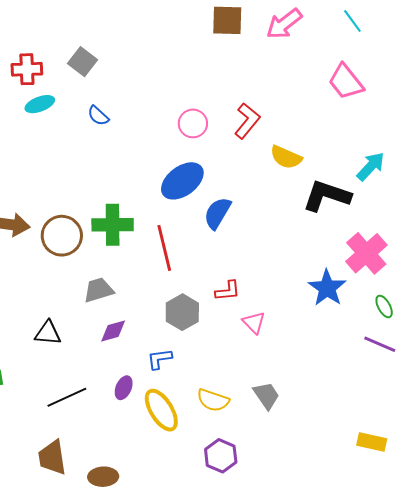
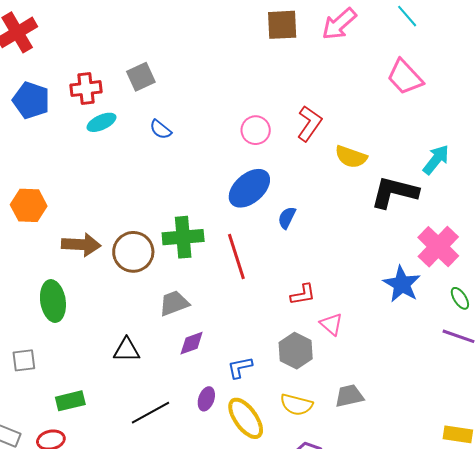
gray square: (82, 62) -> (141, 77), turned 32
blue semicircle: (217, 213) -> (287, 218), size x0.7
gray hexagon: (182, 312) -> (296, 351), moved
gray trapezoid: (266, 395) -> (349, 396), turned -64

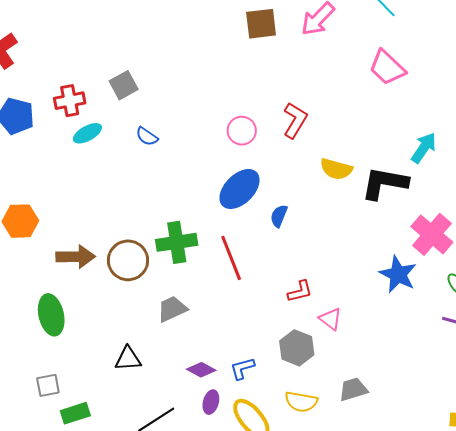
yellow semicircle: (351, 157) -> (336, 169), moved
purple diamond: (192, 343) -> (201, 370), moved, turned 52
gray square: (24, 360) -> (48, 385), moved

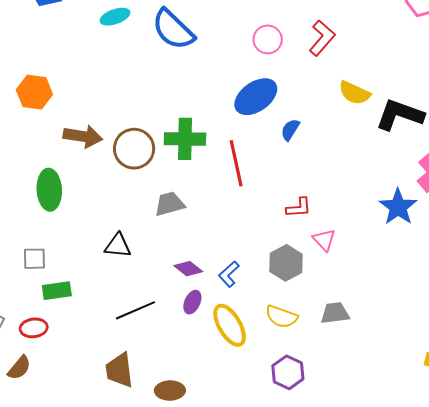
blue semicircle: (147, 136) -> (173, 30), size x2.0
blue L-shape: (242, 368) -> (229, 274), turned -36

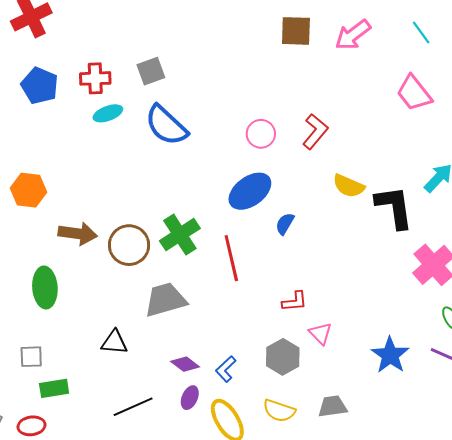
black L-shape: (400, 115) -> (394, 207), turned 63
green cross: (185, 139) -> (180, 235), turned -33
gray trapezoid: (170, 204) -> (165, 300), size x1.4
blue star: (398, 207) -> (390, 355), moved

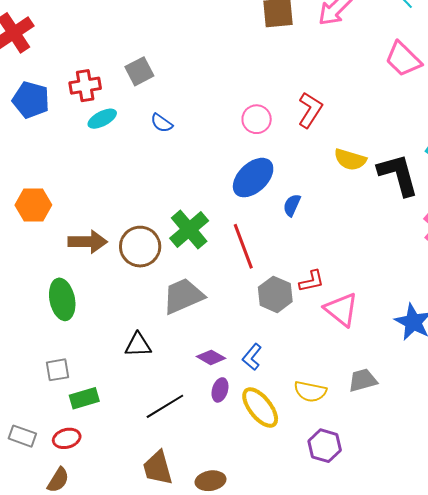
blue semicircle: (166, 125) -> (162, 123), size x0.5
pink triangle: (320, 333) -> (341, 309), size x1.5
gray hexagon: (283, 357) -> (275, 294), moved

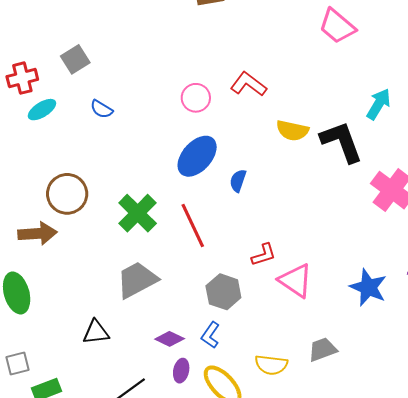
red L-shape: (310, 110) -> (248, 84), turned -81
brown circle: (140, 247) -> (67, 194), moved
gray hexagon: (275, 294) -> (223, 292), moved

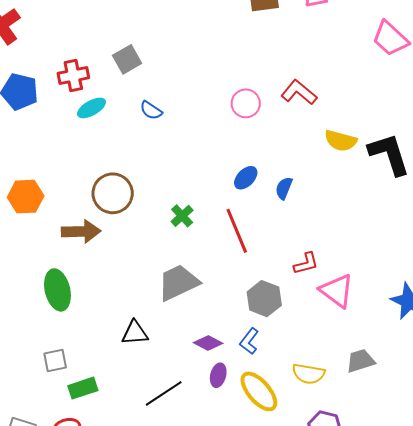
blue ellipse: (197, 156) -> (246, 178), moved, size x0.6
green cross: (138, 213) -> (182, 216), size x0.6

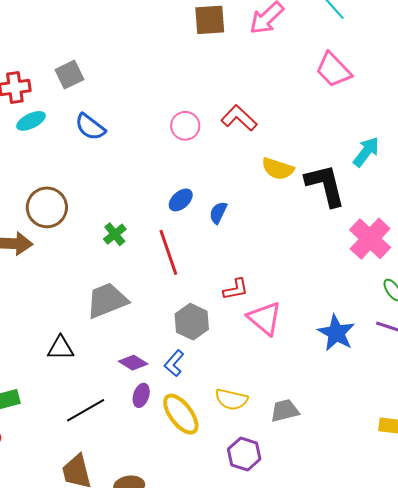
blue semicircle: (151, 110) -> (90, 127), size x1.4
gray trapezoid: (360, 361) -> (285, 411), moved

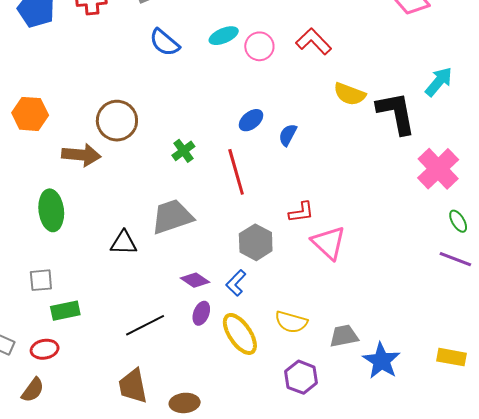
cyan ellipse: (31, 121) -> (224, 36), moved
blue star: (336, 333) -> (381, 361), moved
black triangle: (61, 348) -> (124, 243), moved

